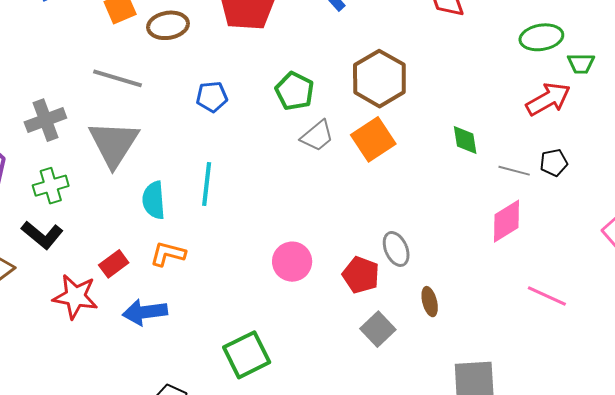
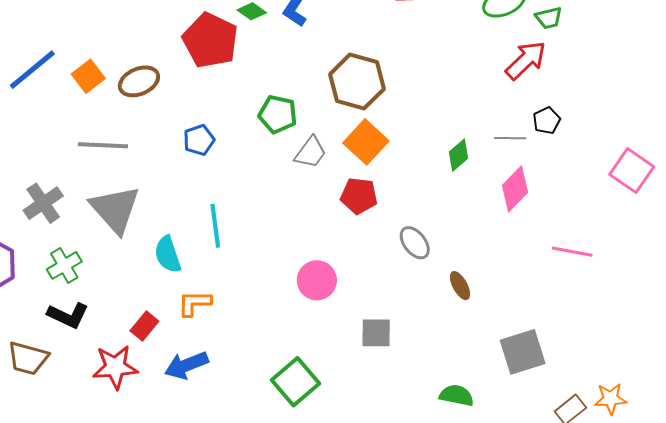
green diamond: (465, 140) -> (459, 155), moved, turned 72
red pentagon: (361, 275) -> (359, 196), moved
gray square: (378, 329) -> (376, 333), moved, turned -32

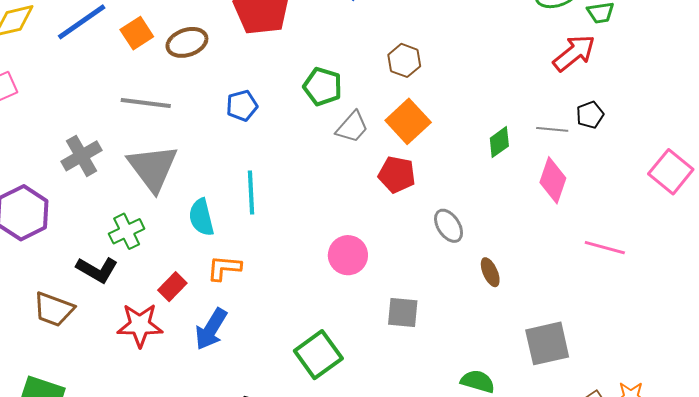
brown hexagon: (357, 82) -> (404, 60), size x0.6
pink diamond: (515, 189) -> (553, 180), turned -30
green cross: (64, 265) -> (127, 231), moved
blue arrow: (186, 365) -> (211, 329), turned -42

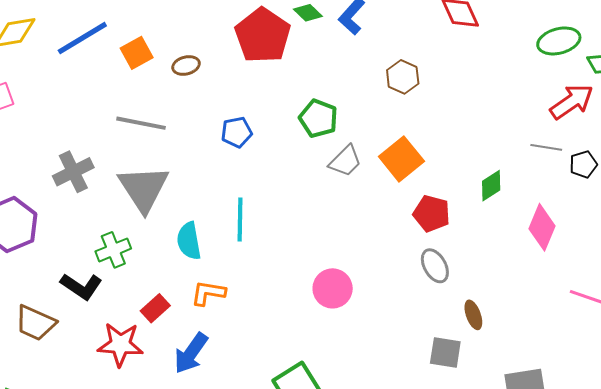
brown ellipse: (187, 42) -> (186, 65), size x0.7
brown hexagon: (404, 60) -> (403, 77), moved
gray line: (552, 129) -> (546, 147), moved
red pentagon: (397, 174) -> (432, 214), moved
gray square: (403, 312) -> (445, 352), moved

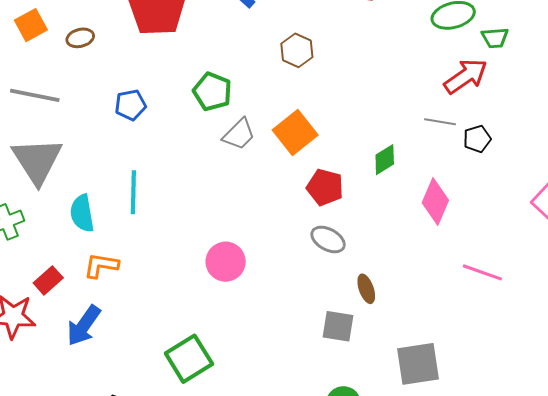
gray ellipse: (435, 266) -> (328, 239), turned -32

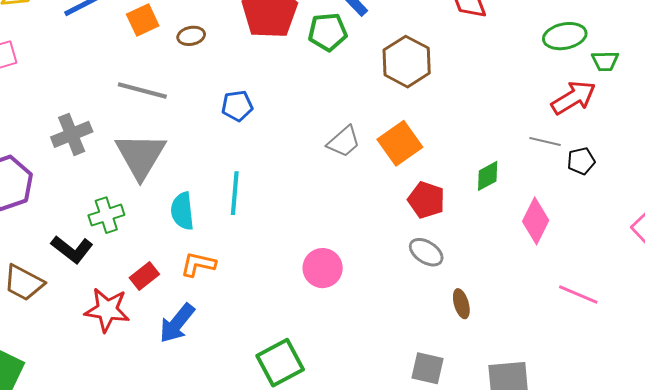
brown hexagon: (297, 50) -> (407, 62), size x1.5
green pentagon: (212, 92) -> (328, 32), moved, turned -30
gray square: (338, 326) -> (427, 368), moved

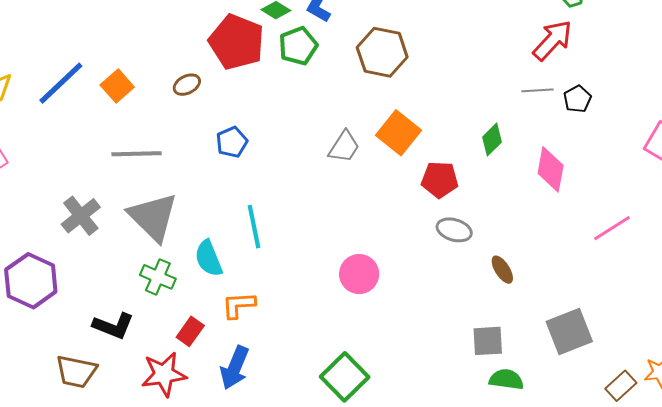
brown ellipse: (191, 36) -> (187, 85), moved
green cross: (106, 215) -> (158, 277), moved, turned -32
pink line: (578, 295) -> (612, 228), turned -39

